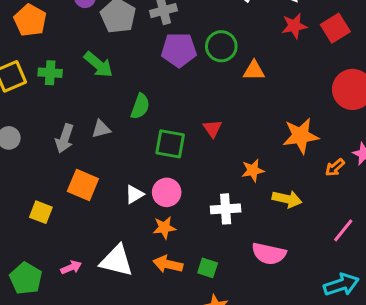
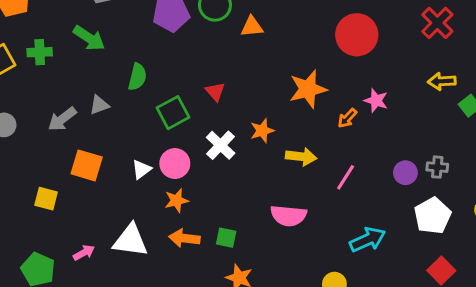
gray arrow: (65, 138) -> (62, 119), turned 40
green square: (170, 144) -> (173, 113), turned -32
white cross: (226, 209) -> (221, 145), moved, turned -36
pink line: (343, 230) -> (346, 177), moved

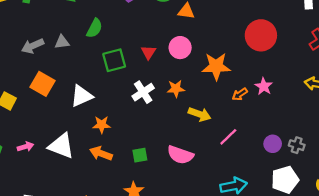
pink circle: (175, 164) -> (180, 48), moved
white triangle: (141, 169) -> (82, 96), size x1.5
green square: (226, 238) -> (140, 155), moved, turned -35

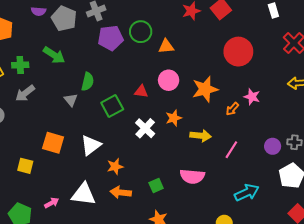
gray triangle: (62, 42) -> (71, 100), moved, turned -48
gray arrow: (33, 46) -> (25, 93), moved
red triangle: (148, 52) -> (141, 91), turned -40

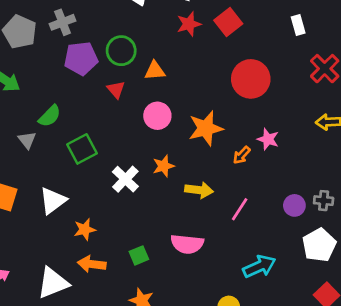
green semicircle: (88, 82) -> (50, 116), turned 30
red triangle: (141, 91) -> (116, 90), moved, turned 40
white triangle: (84, 194) -> (53, 283), moved, turned -30

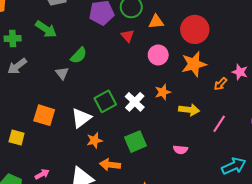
red circle: (251, 79) -> (195, 29), moved
green square: (82, 149) -> (105, 101), moved
orange star: (85, 229) -> (94, 140), moved
pink semicircle: (187, 244) -> (180, 150), size x0.6
green square: (139, 255) -> (135, 142), moved, size x1.5

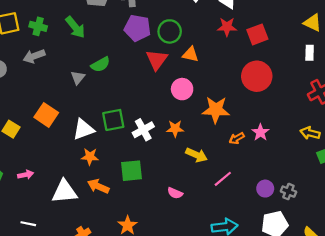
red circle: (195, 29) -> (257, 76), moved
red triangle: (127, 36) -> (157, 60), size x1.5

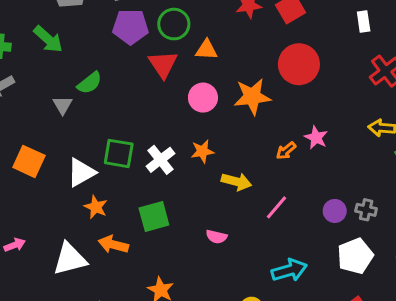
orange star: (216, 110) -> (252, 97), moved
green square: (113, 120) -> (119, 153), turned 30
orange star: (90, 157) -> (96, 207), turned 30

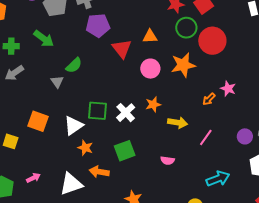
green circle: (174, 24) -> (186, 28), moved

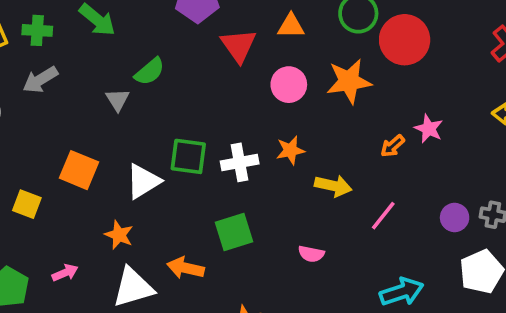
white cross: (126, 113) -> (240, 162), turned 30
orange star: (85, 148) -> (119, 235), moved

